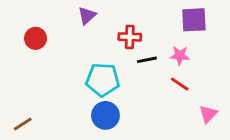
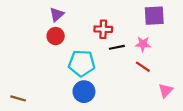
purple triangle: (87, 16) -> (57, 14), moved
red circle: (36, 38) -> (56, 36), moved
brown line: (23, 124) -> (18, 98), turned 49

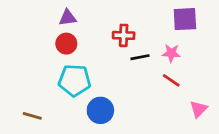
purple triangle: (57, 14) -> (68, 18), turned 35
cyan pentagon: (82, 63) -> (75, 80), moved
brown line: (18, 98) -> (32, 116), moved

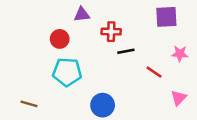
purple triangle: (68, 18) -> (82, 14), moved
pink star: (171, 53) -> (180, 54), moved
blue circle: (100, 110) -> (103, 105), moved

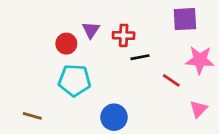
purple triangle: (82, 14) -> (91, 30), moved, turned -49
pink star: (180, 54) -> (200, 60), size x1.5

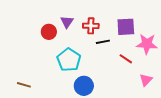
purple square: (185, 19) -> (126, 27), moved
cyan pentagon: (75, 80) -> (69, 60), moved, turned 30

